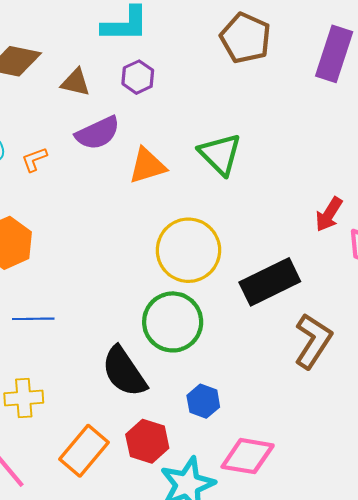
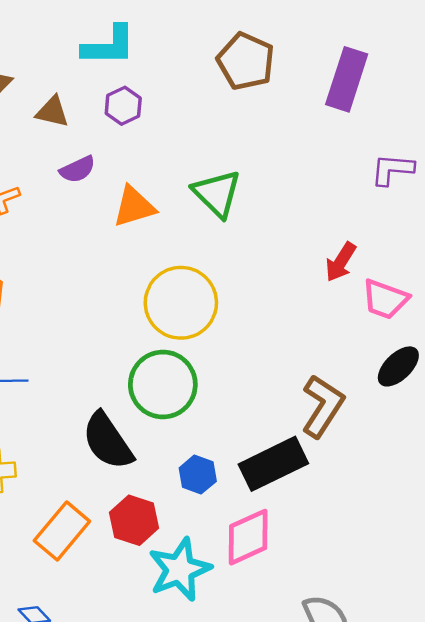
purple semicircle: (98, 133) -> (78, 169), size x0.7
black rectangle: (270, 282) -> (273, 464), moved
pink diamond: (248, 456) -> (248, 537), turned -34

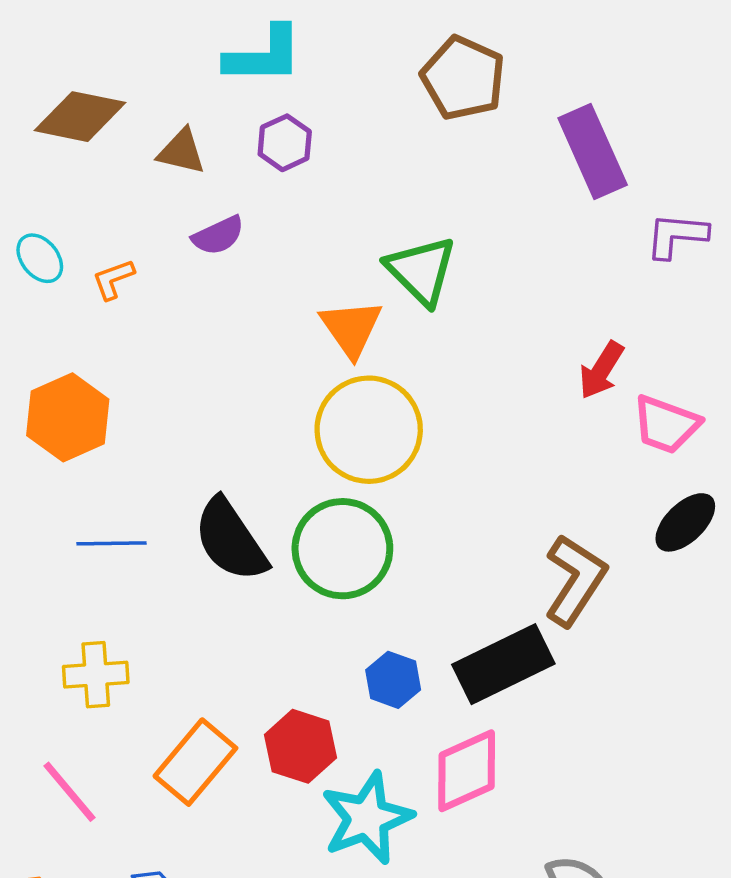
purple rectangle: (347, 79) -> (593, 152), moved, turned -42
orange triangle: (134, 207) -> (351, 328), moved, turned -48
black semicircle: (108, 441) -> (230, 540), moved

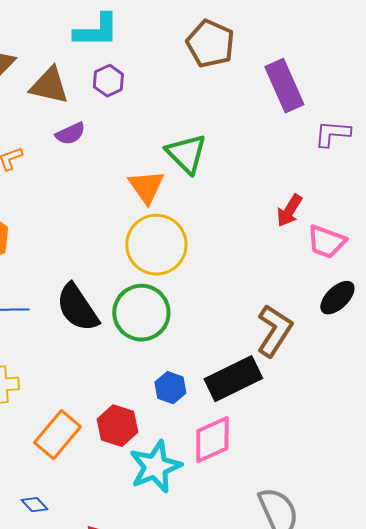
brown triangle: (181, 152) -> (49, 86), size x1.4

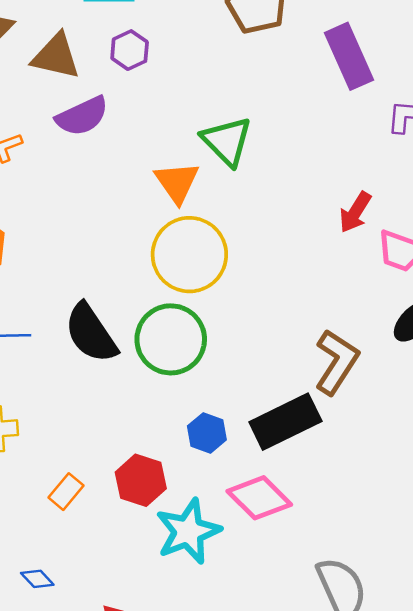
purple semicircle: (70, 134) -> (82, 116), size x1.4
orange rectangle: (57, 435) -> (66, 492), size x0.6
pink diamond: (212, 440) -> (259, 498), turned 69

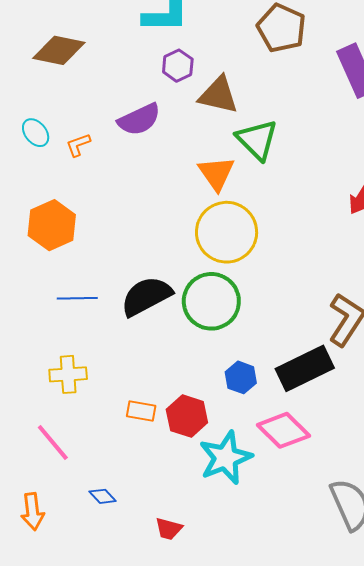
brown triangle: (56, 56) -> (218, 95), moved
black semicircle: (91, 333) -> (146, 296), turned 96
orange rectangle: (66, 492) -> (141, 411), moved, turned 60

